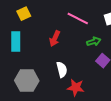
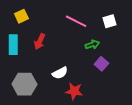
red arrow: (55, 39) -> (40, 42), moved
white semicircle: (62, 70) -> (60, 73), turned 77

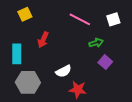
cyan rectangle: (13, 45) -> (17, 54), moved

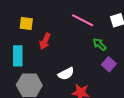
yellow square: (25, 14) -> (26, 23), moved, turned 32
green arrow: (96, 43) -> (99, 44), turned -120

